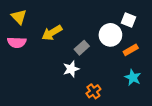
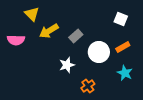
yellow triangle: (19, 17) -> (32, 14), moved
white circle: (110, 35) -> (99, 52), moved
gray rectangle: (82, 48) -> (76, 36), moved

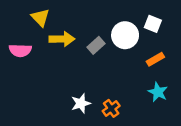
yellow arrow: (49, 31) -> (62, 39), turned -150
white circle: (99, 52) -> (125, 35), moved
white star: (67, 65) -> (81, 103), moved

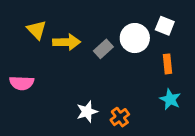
yellow triangle: (40, 18) -> (37, 30), moved
pink semicircle: (20, 50) -> (22, 83), moved
orange rectangle: (155, 59) -> (168, 64), turned -66

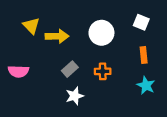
white circle: (135, 38) -> (101, 33), moved
gray rectangle: (103, 49) -> (70, 69), moved
orange cross: (120, 117) -> (103, 71), moved, turned 35

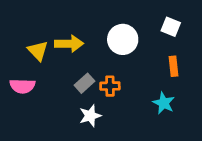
yellow triangle: (31, 26) -> (38, 51), moved
orange cross: (103, 71) -> (110, 86), moved
cyan star: (146, 85) -> (164, 103), moved

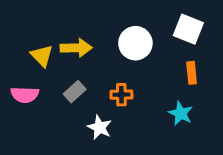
white square: (171, 27) -> (188, 29), size x1.4
gray rectangle: (85, 83) -> (75, 92), moved
white star: (90, 116) -> (100, 127), turned -30

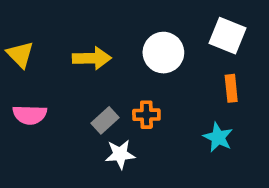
yellow triangle: (42, 56) -> (20, 54), moved
gray rectangle: (75, 92) -> (105, 120), moved
white star: (100, 127) -> (120, 154), turned -30

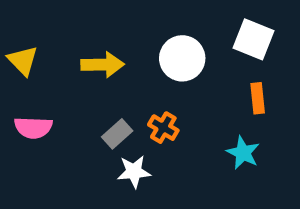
orange cross: (146, 115) -> (163, 128), turned 32

